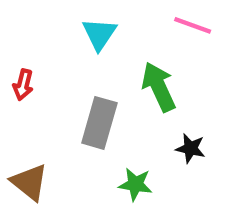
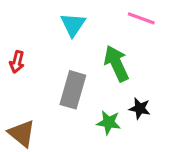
green star: (135, 184) -> (109, 122), moved

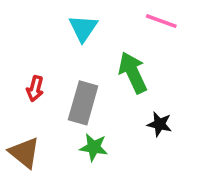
red arrow: (17, 62) -> (35, 89), moved
green star: (109, 122) -> (94, 147), moved

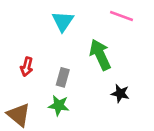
gray rectangle: (83, 103) -> (63, 77), size x0.6
green star: (94, 147) -> (59, 105), moved

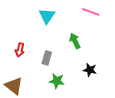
green arrow: (100, 55) -> (75, 41), size x0.7
green star: (59, 105) -> (57, 81), moved

